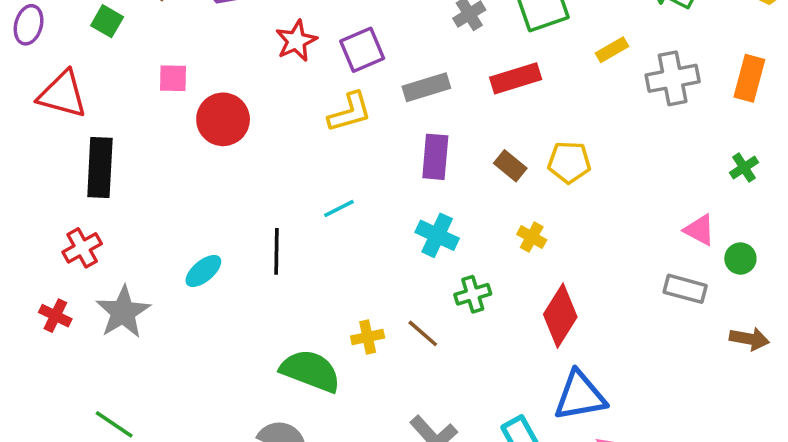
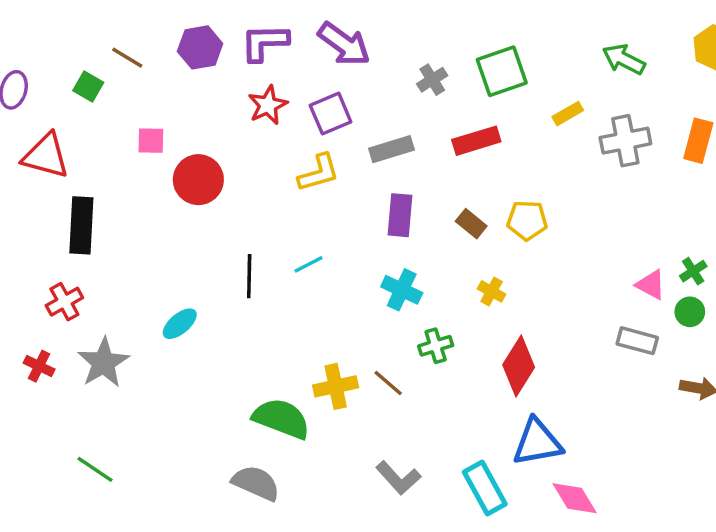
green cross: (744, 168) -> (693, 271), moved
black line: (277, 251) -> (249, 276), moved
yellow cross: (368, 337) -> (336, 386), size x1.4

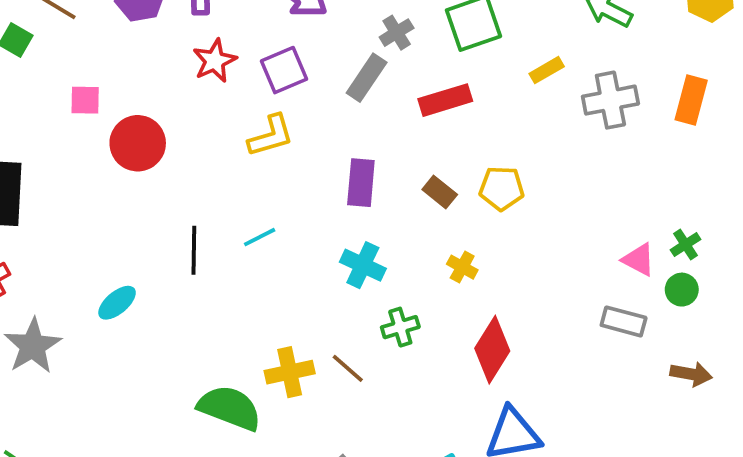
gray rectangle: (392, 149) -> (367, 78), moved, turned -39

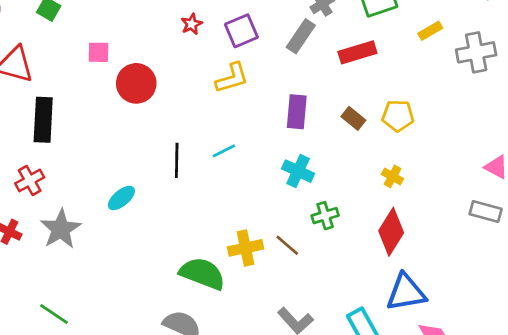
red star: (215, 61) -> (192, 24), size x0.7
yellow cross: (462, 267) -> (392, 176), moved

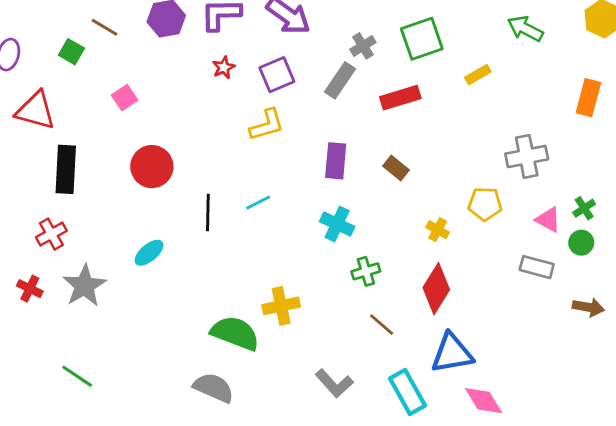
pink square: (98, 52) -> (125, 98), turned -35
gray cross: (476, 52) -> (527, 156), moved
red circle: (136, 83) -> (152, 167), moved
yellow pentagon: (398, 116) -> (485, 204), moved
brown line: (287, 245) -> (382, 325), moved

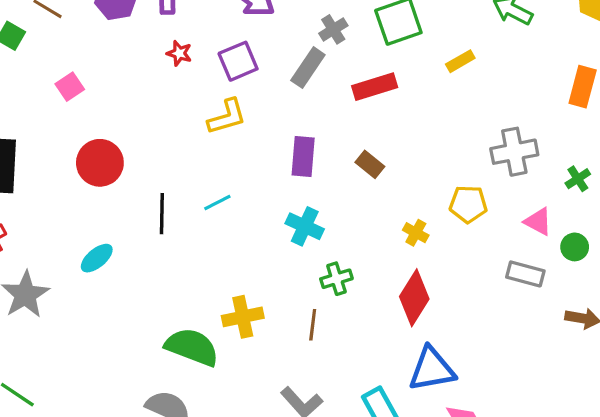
red star: (224, 67) -> (179, 53), turned -30
green cross: (584, 208) -> (578, 179), moved
brown line: (382, 325) -> (313, 325), moved, turned 56

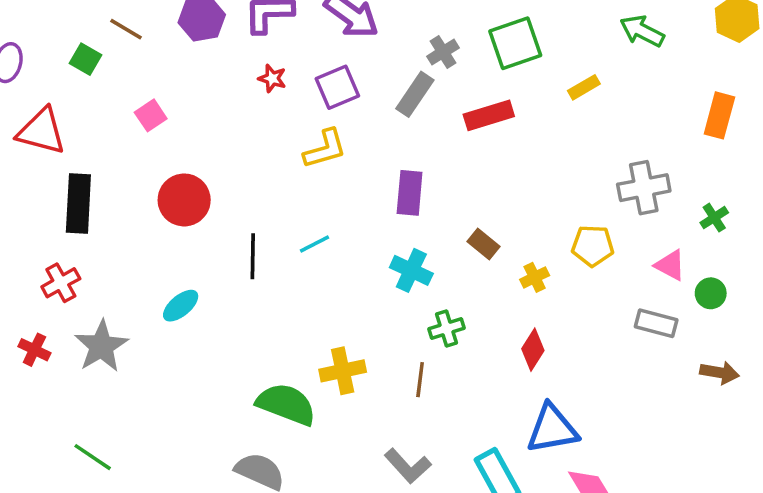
brown rectangle: (370, 164) -> (484, 244), moved
yellow cross: (416, 233) -> (535, 277), turned 35
red diamond: (414, 298) -> (533, 350), size x0.7

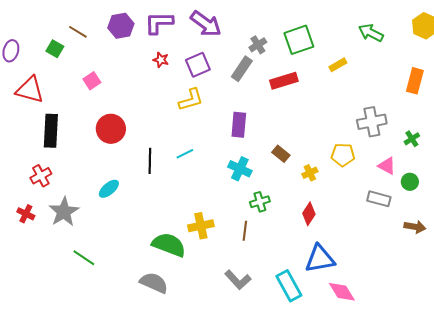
green line: (93, 457) -> (84, 258), moved

